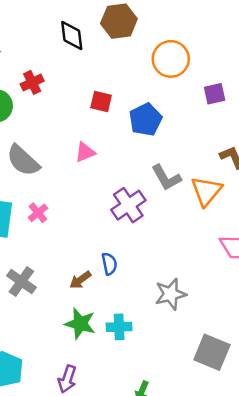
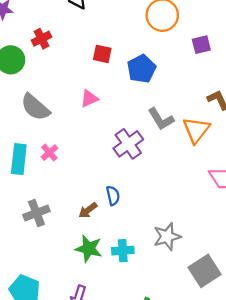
gray cross: (21, 281) -> (36, 213), turned 35
gray star: (171, 294) -> (167, 237), moved
gray square: (212, 352) -> (205, 271), turned 36

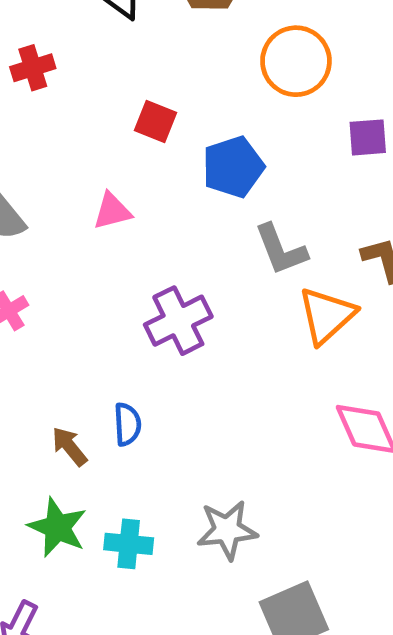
gray L-shape: (161, 119) -> (281, 250), moved
brown arrow: (88, 210) -> (69, 446), turned 78

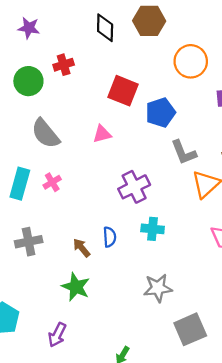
red square: (156, 122) -> (123, 91), size x1.5
cyan cross: (129, 544) -> (153, 229), moved

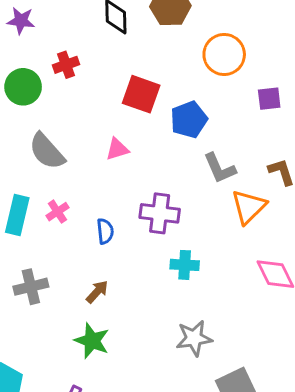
purple cross: (134, 187) -> (160, 213), turned 36
blue semicircle: (110, 237) -> (105, 231), moved
brown arrow: (82, 248) -> (97, 292), turned 84

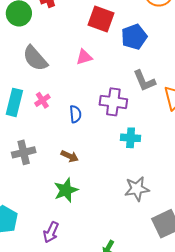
gray L-shape: (220, 168) -> (144, 81), moved
brown arrow: (97, 292) -> (70, 156), turned 72
green star: (92, 341) -> (66, 190), turned 30

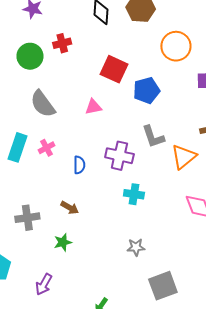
gray cross: (24, 152) -> (27, 218), moved
gray star: (137, 189) -> (136, 247), size x0.7
green star: (66, 190) -> (63, 242), size x0.7

